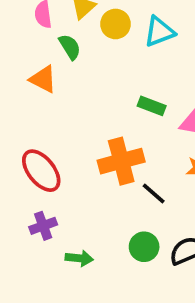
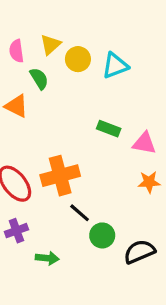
orange cross: (121, 161) -> (60, 176), moved
black line: (154, 193) -> (80, 213), moved
green circle: (144, 247) -> (102, 235), moved

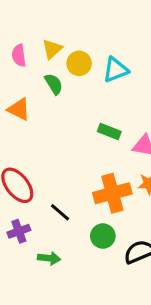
green semicircle: (39, 79) -> (54, 84), moved
orange cross: (60, 176) -> (112, 193), moved
black line: (80, 213) -> (60, 212), moved

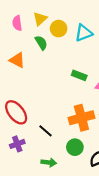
green arrow: (49, 258) -> (49, 162), moved

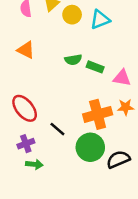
green semicircle: (41, 43) -> (73, 60), moved, turned 112
green circle: (75, 147) -> (90, 147), size x1.5
green arrow: (49, 162) -> (34, 164), moved

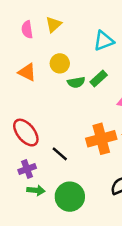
yellow circle: (72, 15) -> (60, 63), moved
green rectangle: (95, 67) -> (99, 78), moved, turned -63
green circle: (90, 147) -> (70, 197), moved

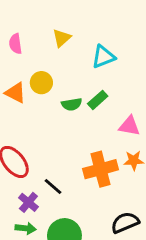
yellow triangle: (53, 24) -> (62, 38), moved
yellow circle: (60, 63) -> (41, 83), moved
purple cross: (27, 169) -> (28, 202), moved, turned -30

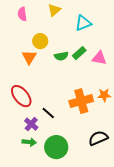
orange triangle: (15, 93) -> (29, 57), moved, turned 35
pink triangle: (129, 126) -> (99, 58), moved

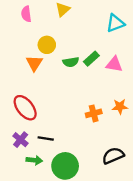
cyan triangle: (83, 23) -> (115, 23), moved
orange cross: (81, 101) -> (94, 113), size x0.6
black line: (48, 113) -> (46, 139), moved, turned -32
purple cross: (31, 124) -> (21, 140), moved

